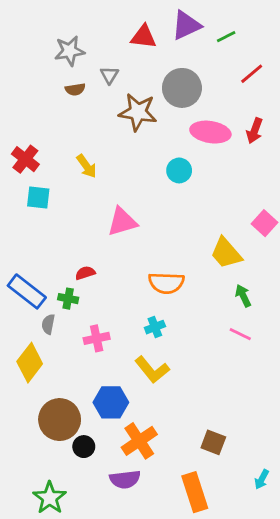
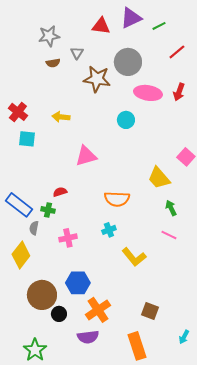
yellow arrow: (87, 166) -> (61, 117), turned 132
yellow L-shape: (152, 370) -> (134, 257), moved

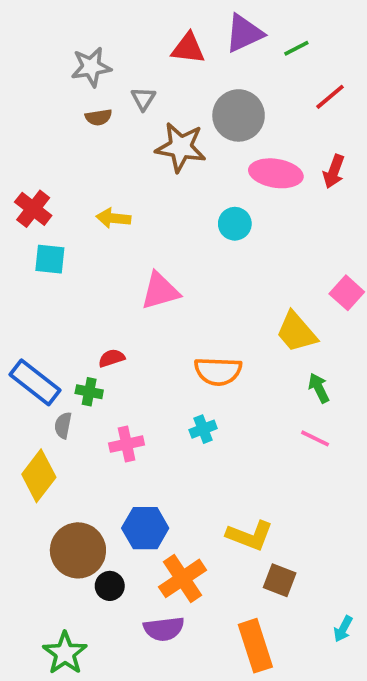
yellow L-shape: (134, 257) -> (250, 535), moved, turned -30

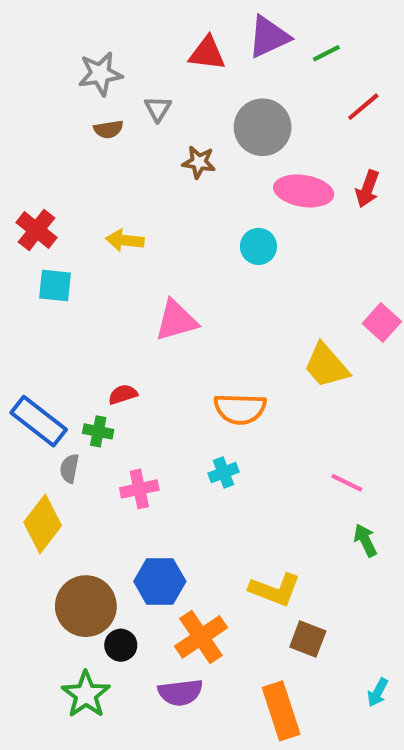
brown star: (181, 147) -> (199, 162), size x0.6
green arrow: (319, 388) -> (365, 540), moved
green star: (65, 653) -> (86, 694), moved

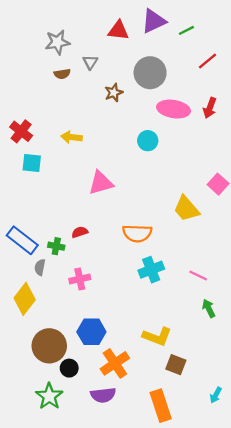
brown star: (199, 162) -> (114, 93), turned -30
red semicircle: (123, 394) -> (80, 232), moved
cyan cross: (224, 473) -> (151, 270), moved, size x1.5

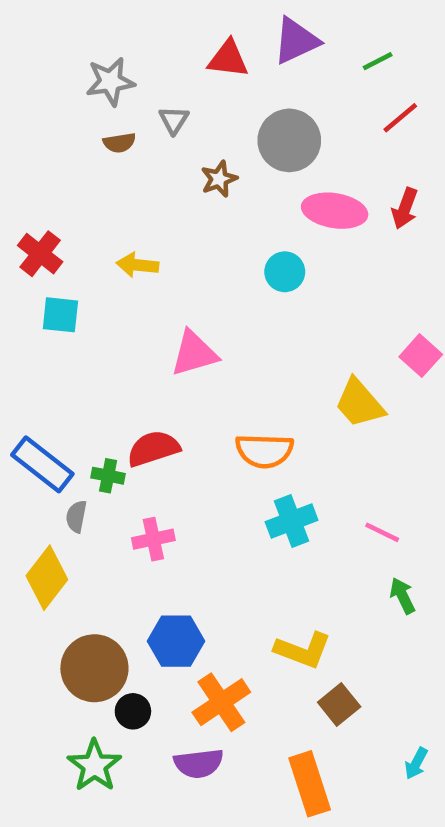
green line: (186, 30) -> (378, 61), moved
red semicircle: (80, 232) -> (153, 448), size x1.6
brown square: (176, 365) -> (339, 704), turned 30

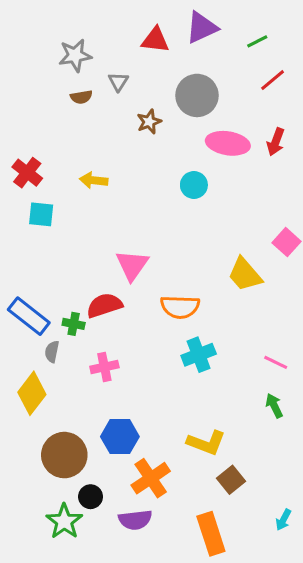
pink triangle: (194, 353) -> (132, 265), moved, turned -39
pink line: (382, 532) -> (276, 362), moved
black circle: (133, 711) -> (91, 497), moved

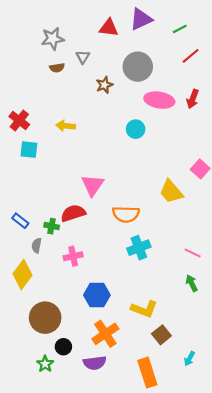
blue rectangle: (29, 316) -> (20, 221), size x0.6
blue hexagon: (120, 437) -> (97, 295), moved
cyan arrow: (283, 520) -> (189, 359), moved
green star: (64, 521) -> (45, 364), size x0.7

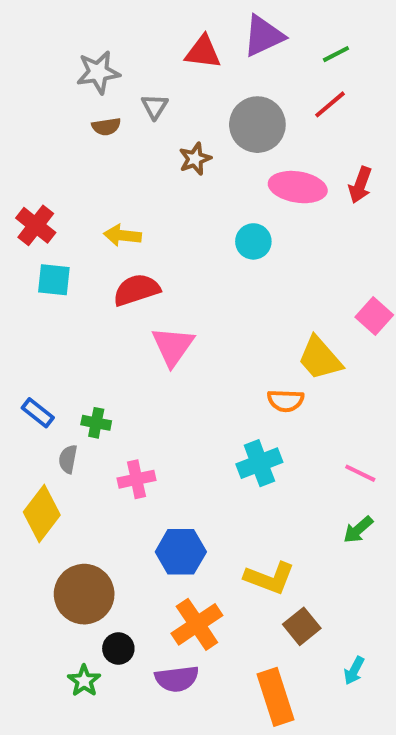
red line: (191, 56) -> (330, 104), moved
red semicircle: (73, 213) -> (136, 290), moved
orange semicircle: (126, 214) -> (286, 401), moved, size x0.7
green arrow: (192, 283) -> (358, 530), turned -105

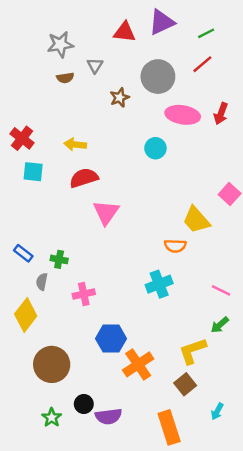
yellow L-shape: (269, 578) -> (193, 351), moved, turned 140
orange cross: (197, 624) -> (138, 364), moved
black circle: (118, 649) -> (84, 404), moved

